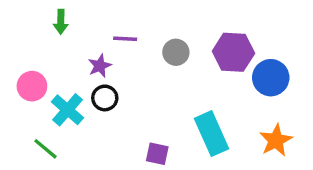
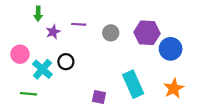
purple star: (100, 66) -> (53, 32), moved
green line: (46, 149) -> (29, 94), turned -35

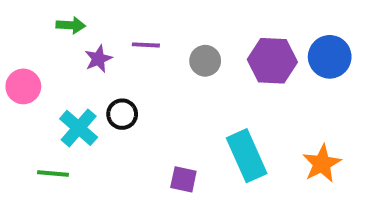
green arrow: (38, 14) -> (71, 25), turned -88
blue circle: (171, 49) -> (330, 57), moved
pink circle: (20, 54) -> (23, 86), moved

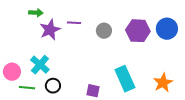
purple star: (98, 59) -> (50, 30), size x1.5
pink circle: (23, 86) -> (12, 72), moved
black circle: (122, 114) -> (53, 86), moved

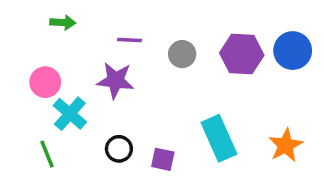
purple star: (50, 30) -> (115, 80), moved, turned 30
pink circle: (12, 72) -> (45, 82), moved
black circle: (53, 86) -> (119, 149), moved
green line: (27, 88) -> (47, 154), turned 63

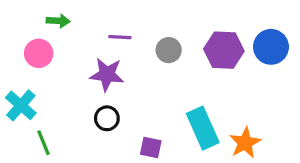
pink circle: (45, 82) -> (39, 53), moved
cyan cross: (70, 114) -> (21, 105), moved
orange star: (286, 145) -> (245, 143), moved
black circle: (119, 149) -> (107, 118), moved

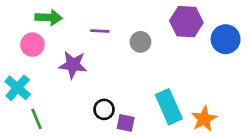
green arrow: (58, 21) -> (49, 18), size x1.4
purple hexagon: (224, 50) -> (186, 22), moved
purple star: (107, 74) -> (73, 65), moved
black circle: (107, 118) -> (104, 109), moved

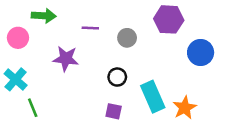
blue circle: (226, 39) -> (201, 53), moved
pink circle: (32, 45) -> (18, 38), moved
black circle: (104, 109) -> (117, 77), moved

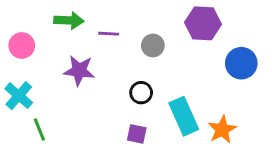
green arrow: (44, 16) -> (69, 20), moved

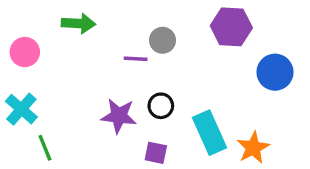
purple line: (109, 34) -> (136, 59), moved
gray circle: (153, 46) -> (162, 40), moved
purple star: (79, 71) -> (119, 116), moved

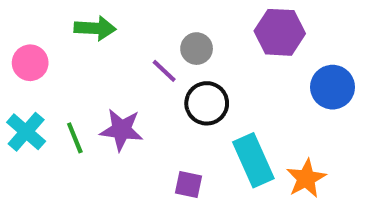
purple line: (136, 59) -> (164, 71), turned 40
black circle: (161, 106) -> (207, 103), moved, size x1.4
purple star: (119, 116) -> (121, 130), moved
green line: (45, 148) -> (75, 138), moved

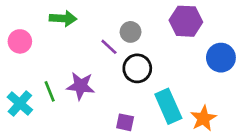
cyan cross: (26, 132) -> (20, 103), moved

